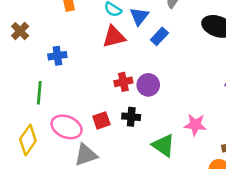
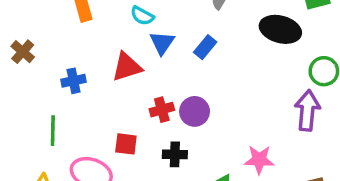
blue triangle: (139, 16) -> (162, 43), moved
red triangle: (114, 37) -> (127, 67), moved
red square: (101, 120) -> (126, 144), moved, turned 30

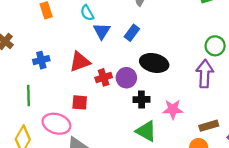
cyan semicircle: (142, 16) -> (87, 13), turned 35
black ellipse: (280, 29) -> (154, 63), moved
red triangle: (127, 67) -> (80, 62), moved
black cross: (175, 154) -> (141, 99), moved

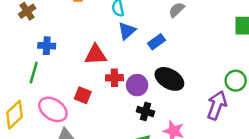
blue cross: (41, 60) -> (47, 46), moved

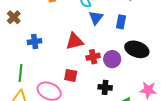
blue rectangle: (156, 42) -> (121, 22), turned -32
green line: (34, 72) -> (21, 73), moved
black cross: (145, 112) -> (105, 87), moved

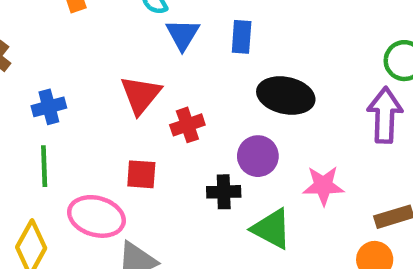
red triangle: (75, 41) -> (141, 95), turned -30
purple circle: (112, 59) -> (258, 156), moved
green line: (21, 73) -> (44, 166), moved

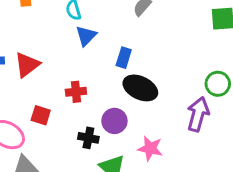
blue rectangle: (242, 37) -> (124, 58), moved
red triangle: (141, 95) -> (27, 65), moved

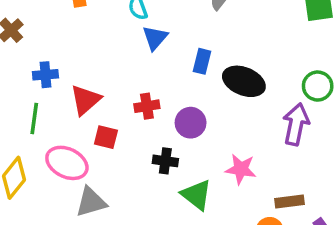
red triangle: (27, 65) -> (85, 100), moved
black ellipse: (140, 88) -> (244, 81), moved
purple circle: (114, 121) -> (191, 123), moved

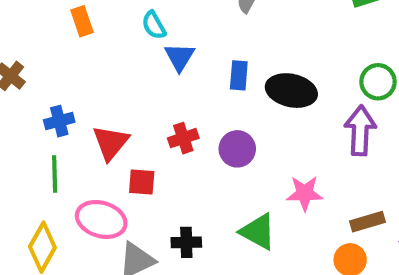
black cross: (165, 161) -> (186, 242), moved

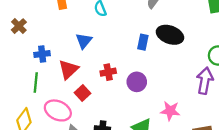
blue triangle: (180, 57) -> (84, 41), moved
black ellipse: (291, 91) -> (170, 35), moved
red square: (142, 182) -> (82, 93), turned 35

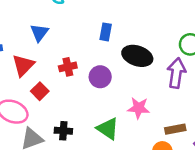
black ellipse: (170, 35) -> (137, 56), moved

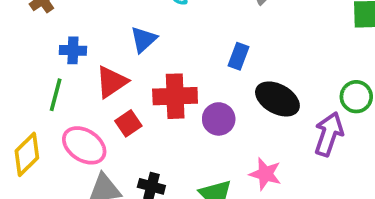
red cross: (68, 67) -> (175, 96), size x1.6

